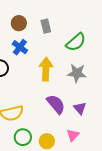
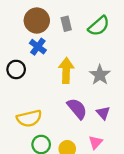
brown circle: (19, 23) -> (37, 21), size x1.5
green semicircle: (76, 42) -> (99, 26), moved
gray star: (77, 73) -> (100, 75), turned 30

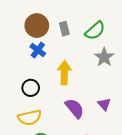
black circle: (16, 69) -> (31, 88), moved
gray star: (100, 75) -> (104, 57), moved
purple triangle: (103, 113) -> (104, 104), moved

